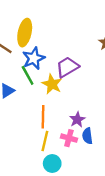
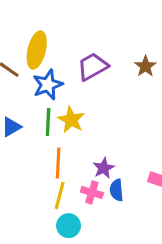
purple trapezoid: (67, 67) -> (93, 67), moved
green line: (28, 75) -> (48, 122), moved, turned 30

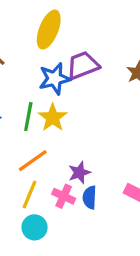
yellow ellipse: (37, 50) -> (49, 30), moved
blue star: (48, 85) -> (55, 79), moved
orange line: (58, 163) -> (33, 161), turned 44

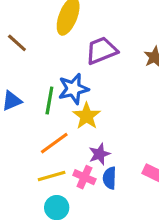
blue star: (55, 79) -> (73, 89), moved
yellow star: (53, 118) -> (87, 116), moved
yellow line: (30, 195) -> (52, 176), turned 52

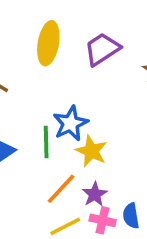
purple trapezoid: (101, 50) -> (102, 49), moved
purple star: (99, 154) -> (95, 194), moved

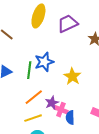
yellow star: (91, 151) -> (72, 76), moved
pink cross: (103, 220) -> (61, 110), moved

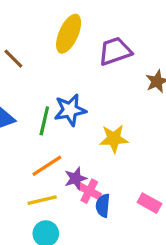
yellow star: (72, 76) -> (114, 139), turned 30

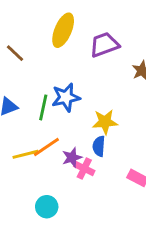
yellow line: (42, 200) -> (26, 154), moved
blue semicircle: (103, 206) -> (99, 146), moved

